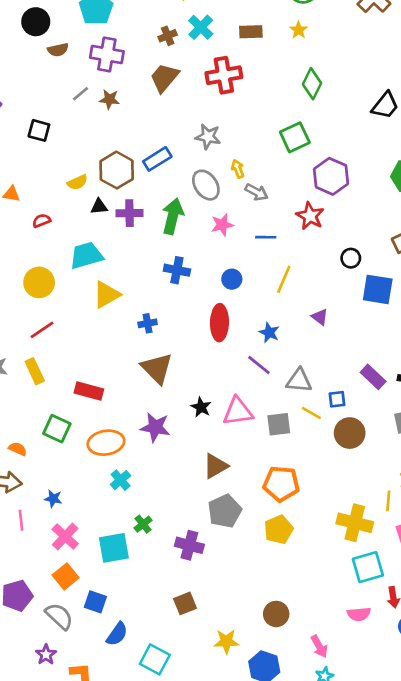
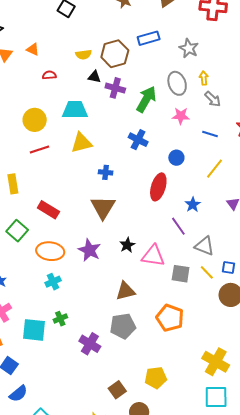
blue rectangle: (157, 159) -> (149, 38), moved
red line: (42, 330) -> (40, 150), moved
yellow pentagon: (279, 530) -> (156, 378), moved
brown square: (185, 603) -> (117, 390), moved, turned -30

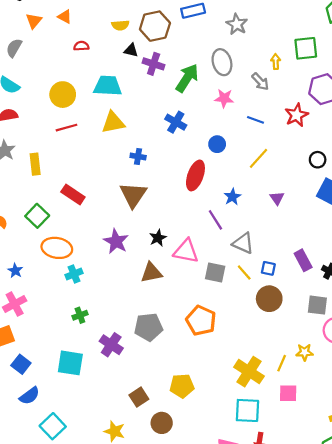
yellow arrow: (204, 78) -> (276, 62), moved
orange ellipse: (50, 251) -> (57, 248), moved
brown triangle: (125, 291) -> (151, 273), moved
cyan square: (34, 330) -> (70, 363), moved

